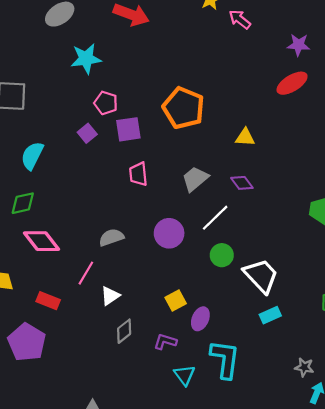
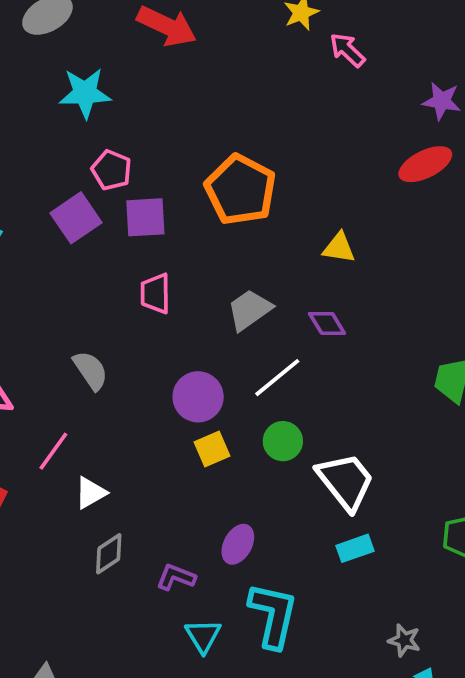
purple square: (87, 133) -> (76, 218), size x1.5
gray semicircle: (111, 237) -> (91, 370), moved, turned 70
yellow square: (176, 300) -> (212, 449), moved

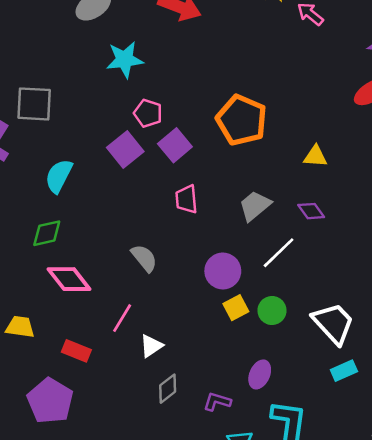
purple square: (145, 217) -> (175, 145), turned -32
green circle: (283, 441) -> (272, 311), moved

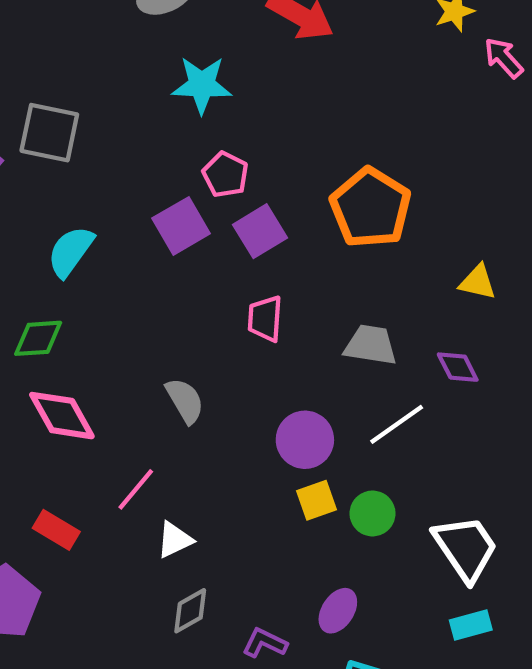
gray trapezoid: (255, 206) -> (371, 345), turned 40

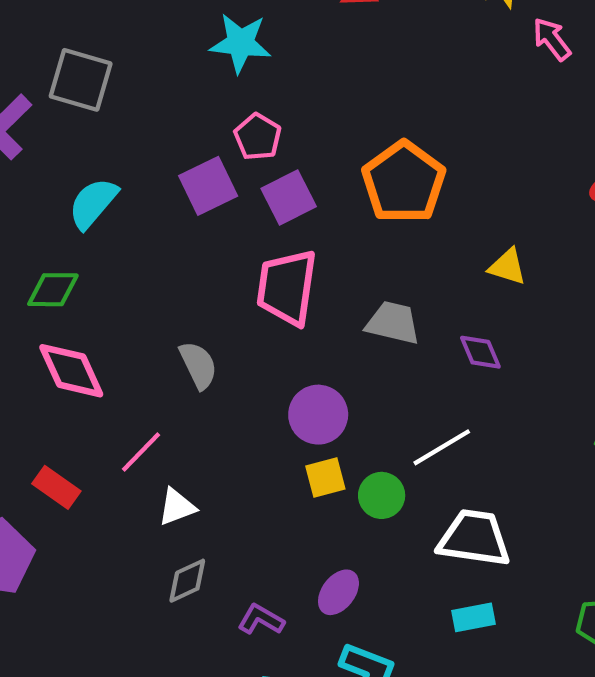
pink trapezoid: (265, 319) -> (287, 287), size x1.6
white line: (397, 424) -> (442, 447), moved
white trapezoid: (466, 548) -> (474, 538), turned -52

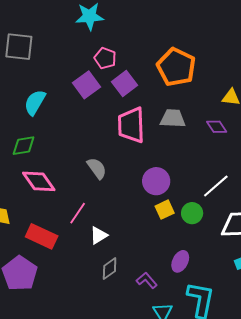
gray trapezoid: (393, 323) -> (173, 118), moved
purple diamond: (480, 352) -> (217, 127), moved
red rectangle: (56, 487) -> (42, 236), size x1.4
purple L-shape: (261, 620) -> (147, 280), turned 30

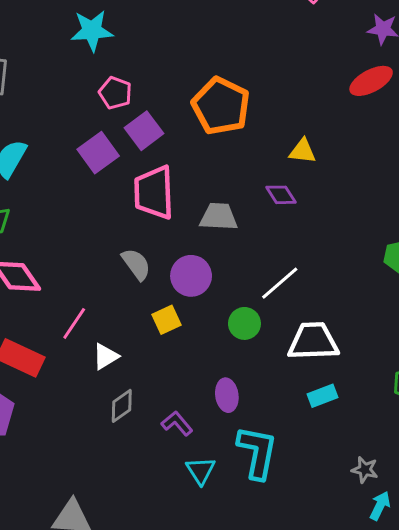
purple square: (86, 85) -> (98, 153), moved
gray trapezoid: (173, 118) -> (219, 217), moved
gray semicircle: (97, 168) -> (136, 264), moved
yellow square: (165, 210) -> (167, 320), moved
purple ellipse: (180, 261) -> (227, 395), turned -35

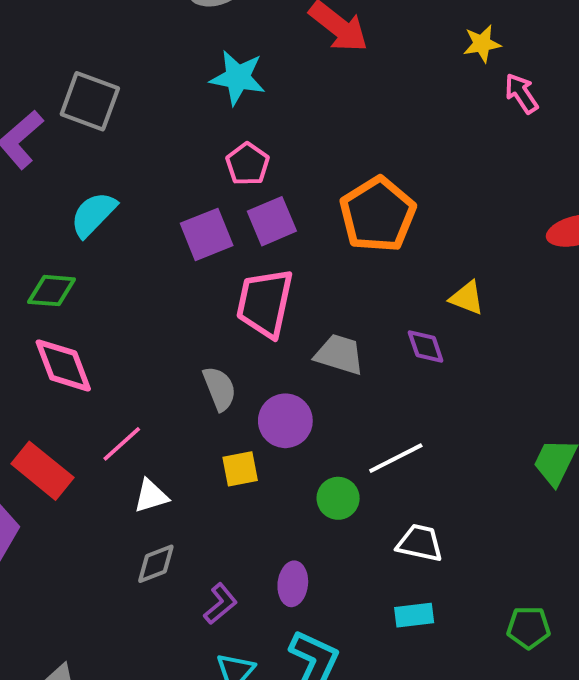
white trapezoid: (313, 341) -> (420, 543), size x0.7
purple L-shape: (177, 423) -> (220, 604), turned 76

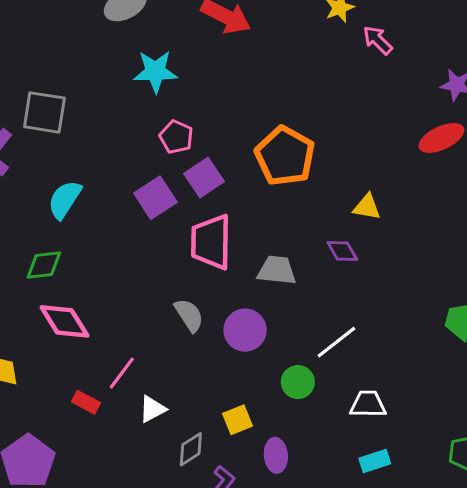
yellow square: (240, 469) -> (238, 420), moved
red rectangle: (42, 471) -> (86, 402), moved, size x0.6
gray diamond: (156, 564) -> (191, 449), moved

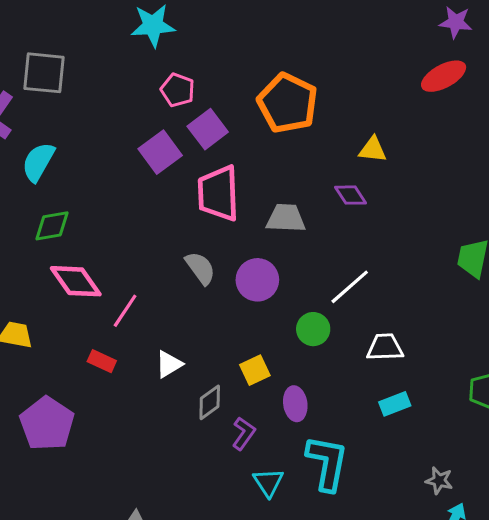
cyan semicircle: (65, 200) -> (38, 162), moved
pink line: (122, 373) -> (125, 311), moved

